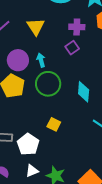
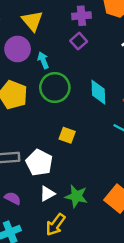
purple circle: (18, 60) -> (18, 49), moved

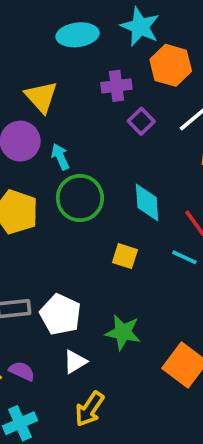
purple square: (79, 41) -> (141, 121), moved
yellow square: (67, 135) -> (125, 256), moved
green star: (76, 196) -> (123, 332), moved

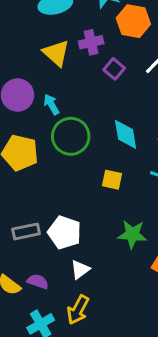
yellow triangle: (41, 97) -> (56, 53), moved
green star: (123, 332) -> (132, 234), moved
yellow arrow: (90, 409) -> (78, 310), moved

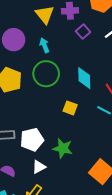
cyan arrow: (51, 104) -> (44, 45), moved
white pentagon: (65, 232) -> (32, 140), turned 30
green star: (132, 234) -> (63, 148), moved

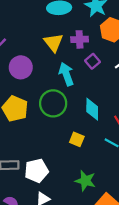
cyan arrow: (44, 45) -> (66, 74), moved, size x1.5
green star: (63, 148) -> (85, 181), moved

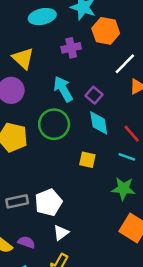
yellow triangle: (53, 43) -> (23, 58), moved
purple square: (92, 61) -> (94, 95), moved
green star: (85, 181) -> (123, 189), moved

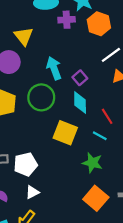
purple cross: (71, 48) -> (67, 20), moved
yellow square: (87, 160) -> (65, 133), size x1.6

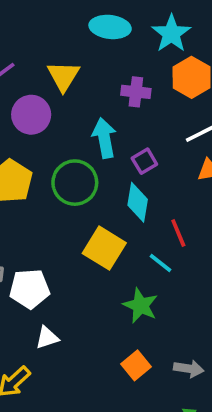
purple cross: (67, 20) -> (136, 92), moved
white triangle: (32, 192) -> (47, 338), moved
orange square: (96, 198) -> (136, 365), size x0.7

